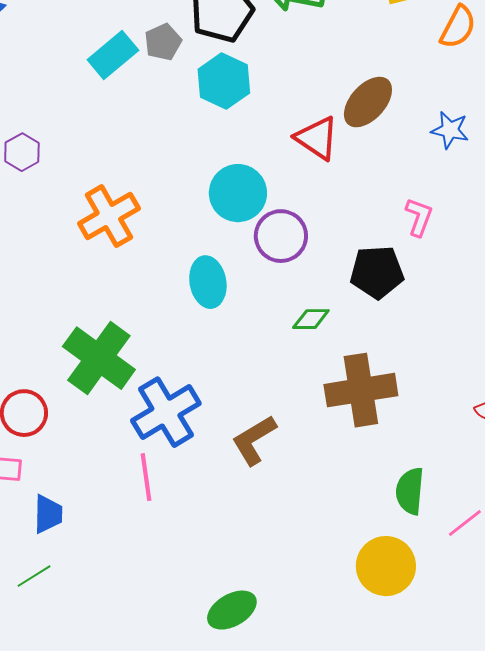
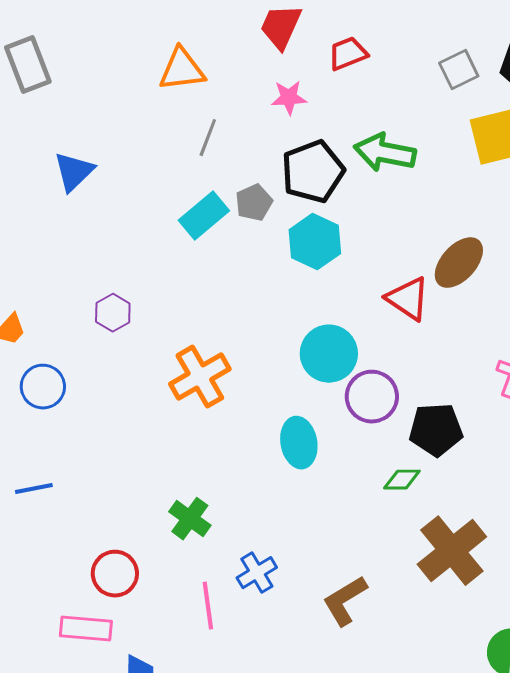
black pentagon: (377, 272) -> (436, 430), moved
green cross: (99, 358) -> (190, 519), size x0.6
brown cross: (361, 390) -> (452, 551), turned -30
blue cross: (166, 412) -> (257, 573), size x0.6
pink line: (146, 477) -> (208, 606), moved

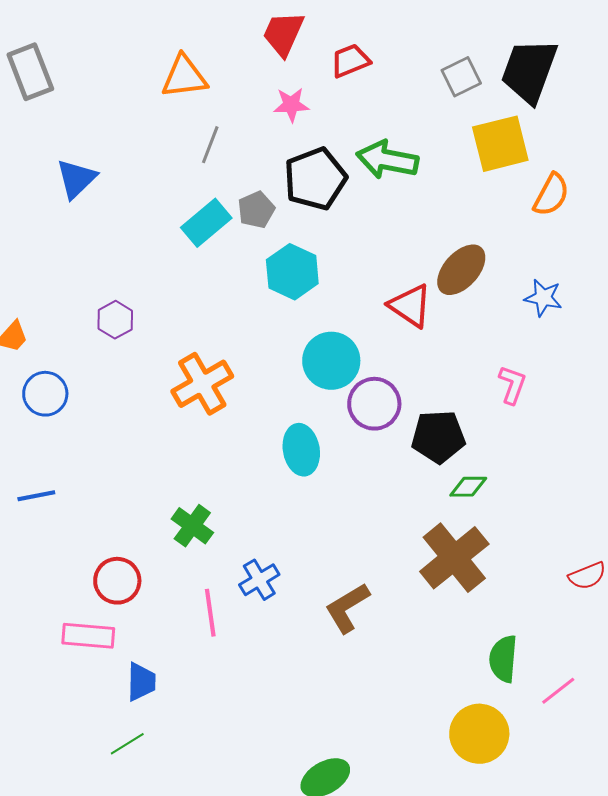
cyan hexagon: (315, 242) -> (292, 272), moved
green diamond: (402, 480) -> (468, 487), moved

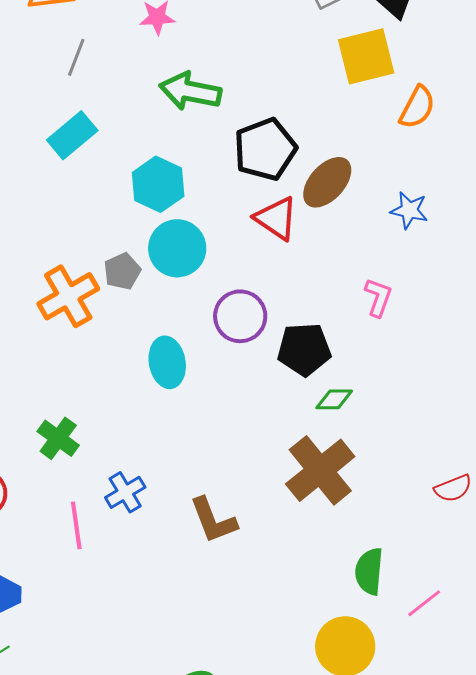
green arrow: (387, 160) -> (190, 91), moved
black pentagon: (315, 179) -> (265, 149), moved
gray pentagon: (256, 210) -> (122, 271), moved
cyan circle: (331, 361) -> (177, 248), moved
brown L-shape: (347, 608) -> (213, 520), turned -80

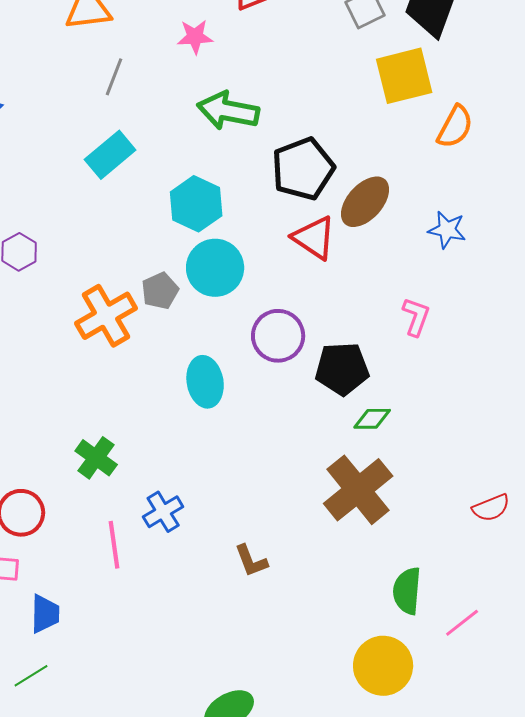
brown L-shape: (213, 520) -> (251, 561), moved, size x0.7

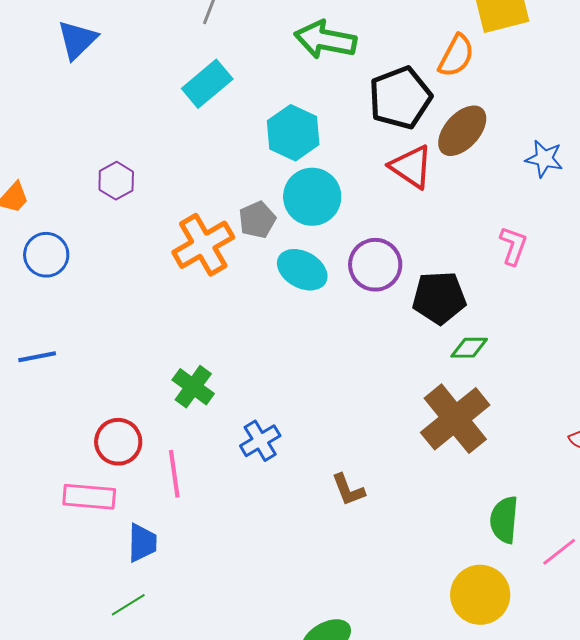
orange semicircle: (455, 127) -> (456, 56), moved
cyan ellipse: (205, 382) -> (302, 270), moved, turned -51
pink line: (114, 545) -> (174, 474), moved

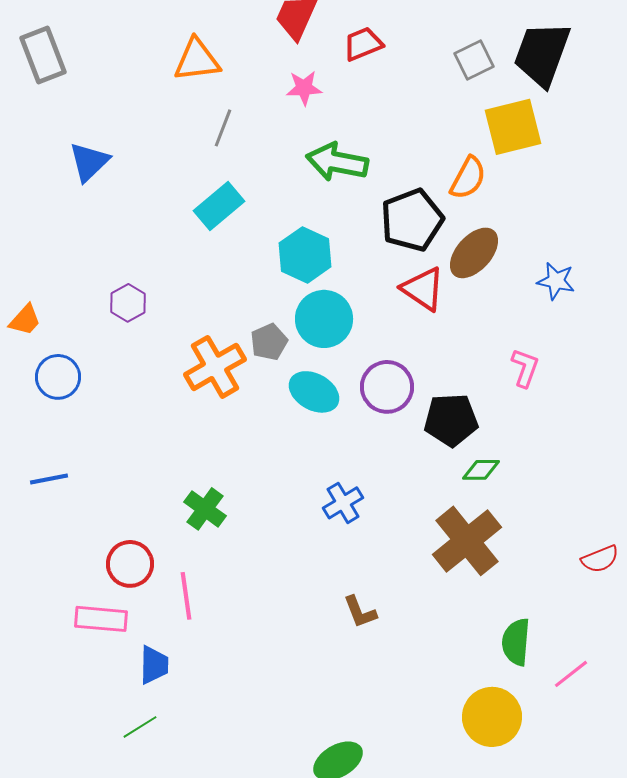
blue cross: (260, 441) -> (343, 503), moved

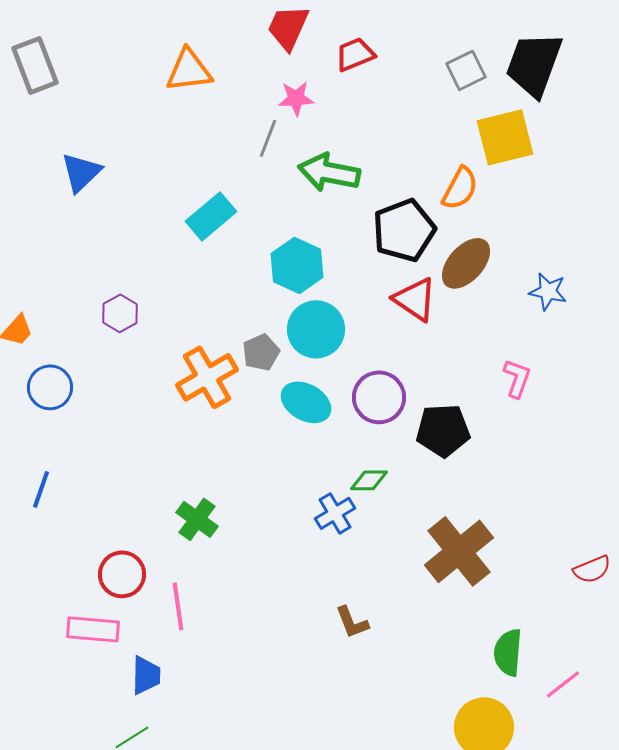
gray line: (223, 128) -> (268, 138), moved
green diamond: (481, 470) -> (369, 480), moved
blue line: (49, 479) -> (41, 489), turned -60

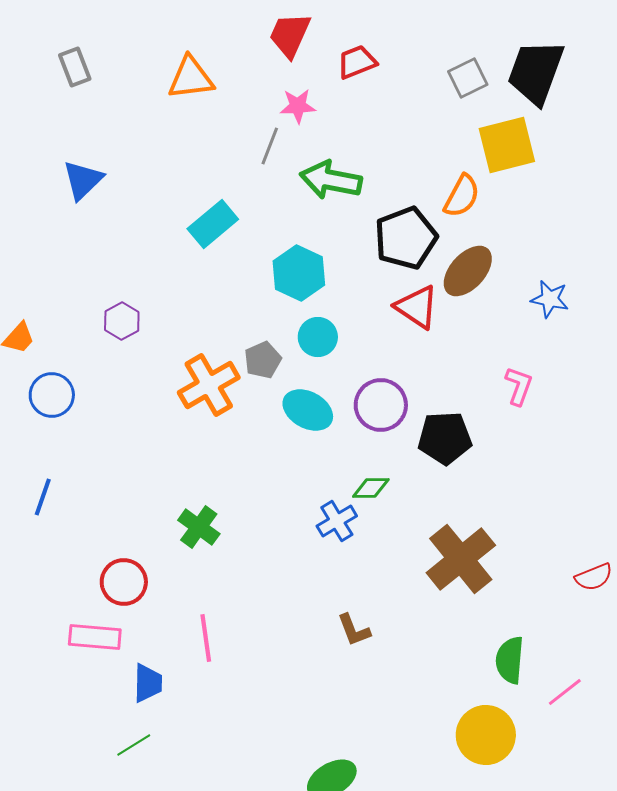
gray rectangle: (35, 65) -> (75, 67), moved, size x0.7
cyan circle: (316, 329) -> (318, 337), size x0.7
pink line: (178, 606) -> (206, 638), moved

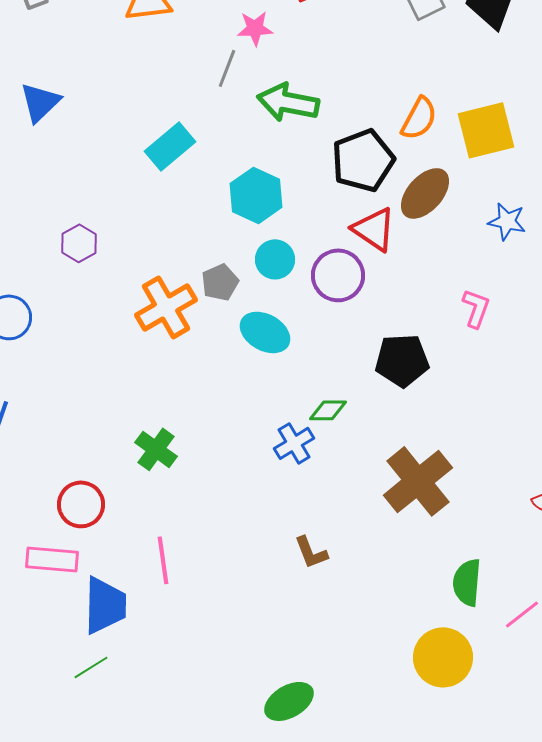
yellow square: (507, 145) -> (486, 130), moved
purple circle: (381, 405) -> (338, 275), moved
blue trapezoid: (148, 683) -> (105, 605), size x1.5

